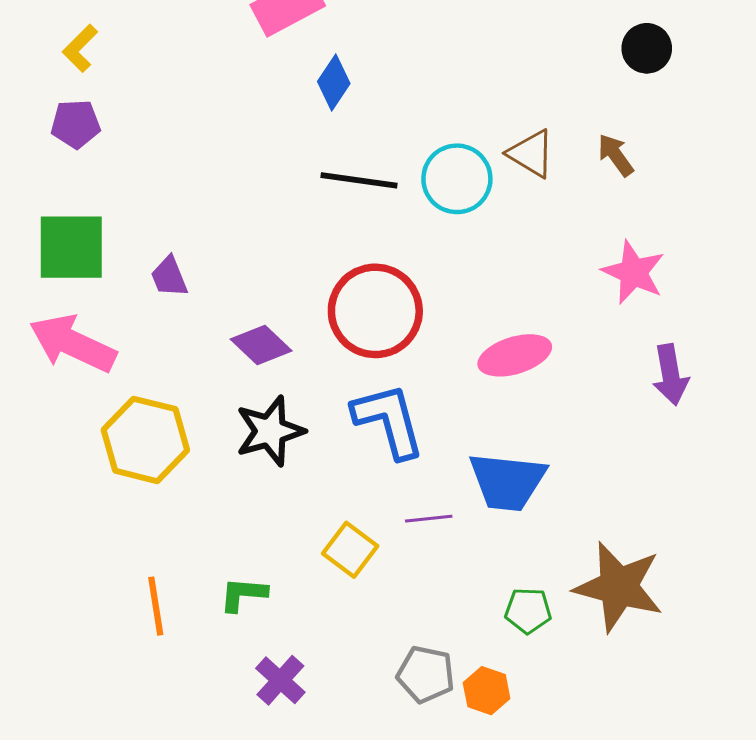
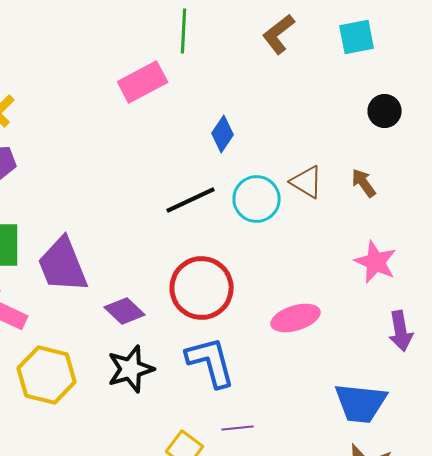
blue diamond: (334, 82) -> (223, 134), moved
black line: (359, 180) -> (191, 200), turned -33
purple trapezoid: (169, 277) -> (63, 265), size x2.0
blue trapezoid: (507, 481) -> (361, 403), moved

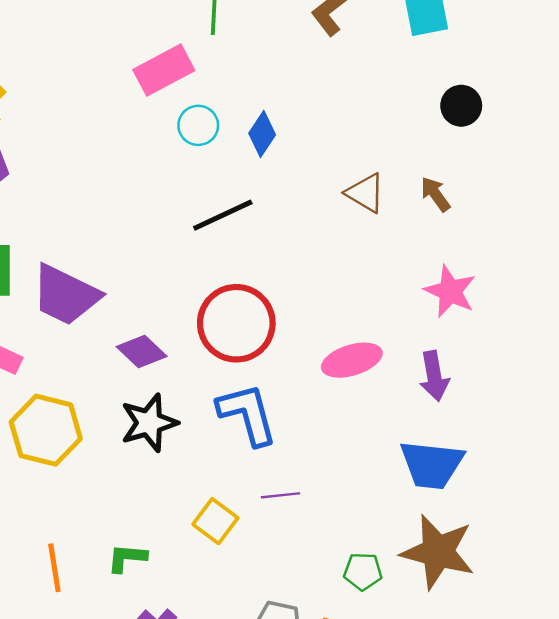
cyan circle: (257, 199) -> (198, 125), moved, size x0.7
purple trapezoid: (63, 265) -> (65, 295), turned -42
purple arrow: (401, 331) -> (434, 376), moved

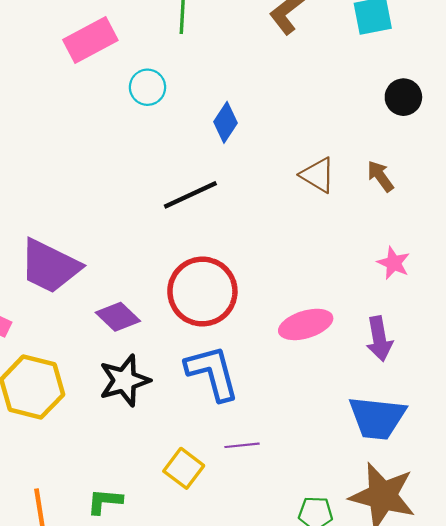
pink rectangle: (164, 70) -> (90, 40), moved
cyan circle: (198, 125) -> (147, 87), moved
pink star: (450, 291) -> (394, 263), size x0.7

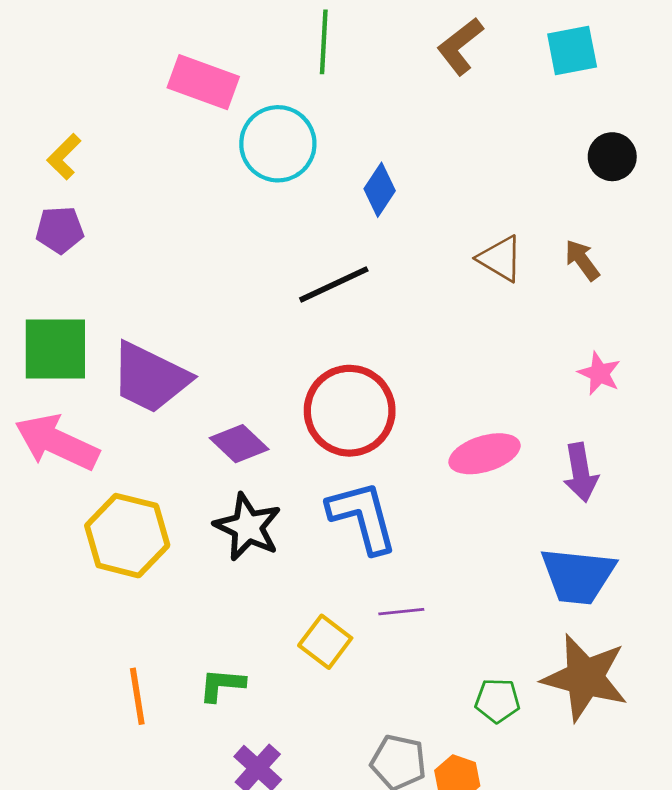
pink rectangle: (90, 40) -> (203, 82), turned 48
cyan circle: (147, 87) -> (278, 144), size x1.6
black star: (124, 380) -> (248, 527), turned -30

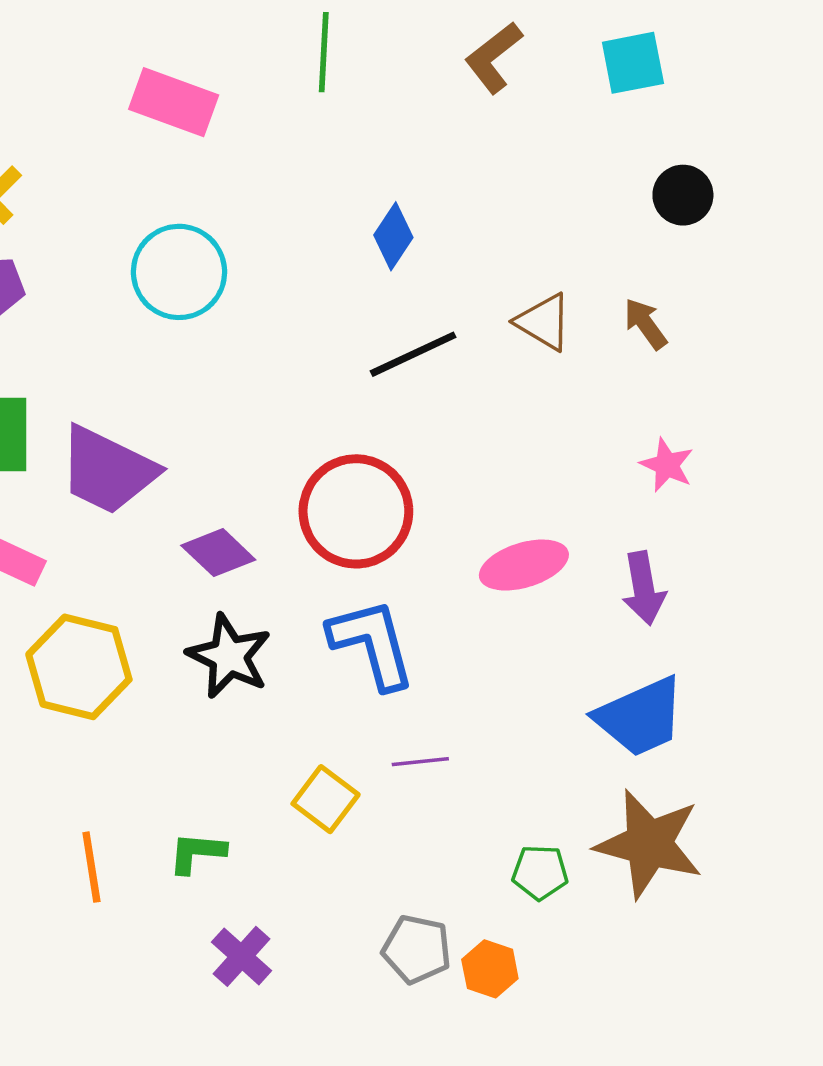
cyan circle: (278, 144) -> (179, 272), moved
black line: (334, 284) -> (413, 354), moved
blue trapezoid: (578, 576) -> (640, 717), turned -30

